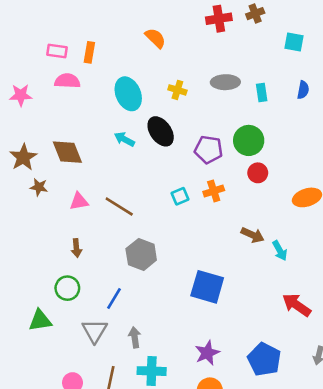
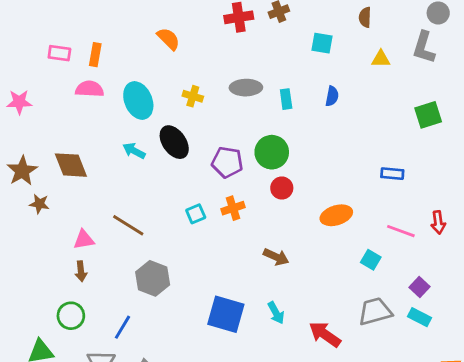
pink semicircle: (67, 81) -> (90, 89), moved
pink triangle: (79, 201) -> (84, 240), moved
cyan arrow: (280, 251) -> (276, 313), moved

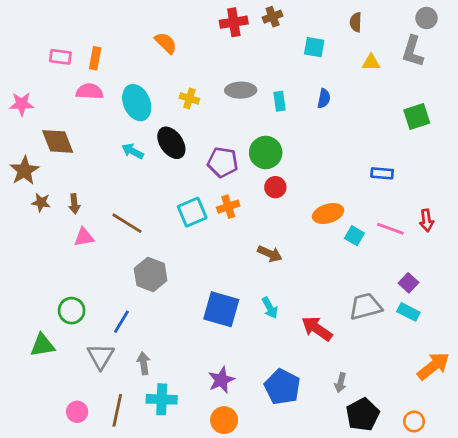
brown diamond: (71, 165) -> (58, 141), moved
cyan square: (196, 214) -> (192, 212), size x1.5
cyan square: (371, 260) -> (354, 236), moved
brown arrow: (81, 271) -> (74, 204), moved

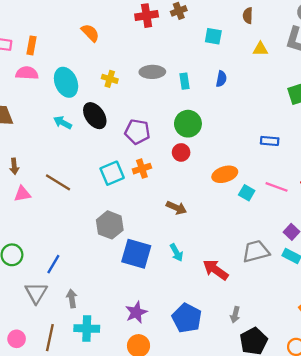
green circle: (266, 153) -> (188, 124), moved
gray hexagon: (151, 275) -> (110, 225), moved

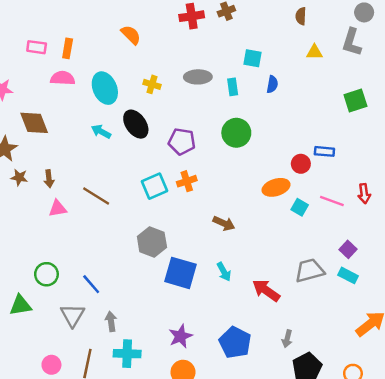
cyan square: (213, 36) -> (252, 58), moved
red circle: (181, 152) -> (301, 164), moved
blue line: (53, 264) -> (91, 284), turned -72

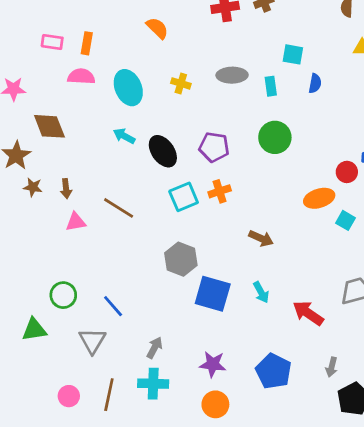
black ellipse: (136, 124) -> (163, 151), moved
gray arrow: (111, 321) -> (155, 348), moved, turned 36
purple star: (180, 336) -> (213, 364), turned 30

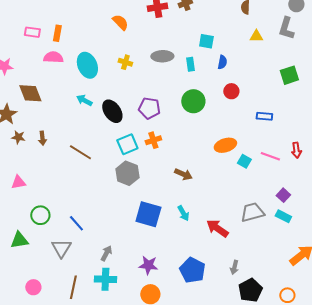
orange semicircle: (157, 28) -> (120, 22), moved
red circle: (347, 172) -> (231, 91), moved
pink triangle: (76, 222) -> (18, 182), moved
gray hexagon: (181, 259) -> (127, 173), moved
pink circle: (69, 396) -> (33, 287), moved

